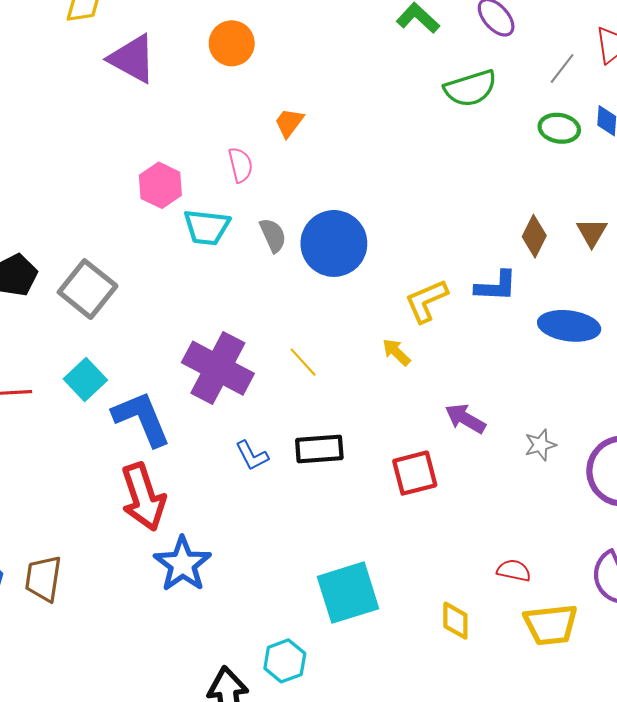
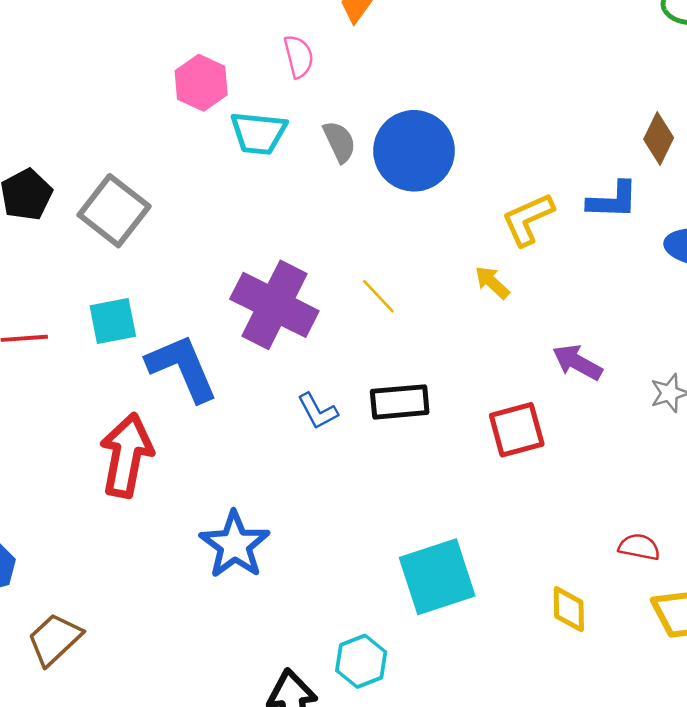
cyan square: (85, 379) -> (113, 321), turned 33
red arrow: (143, 497) -> (126, 455), moved, turned -150
brown trapezoid: (43, 579) -> (55, 639), moved, turned 39

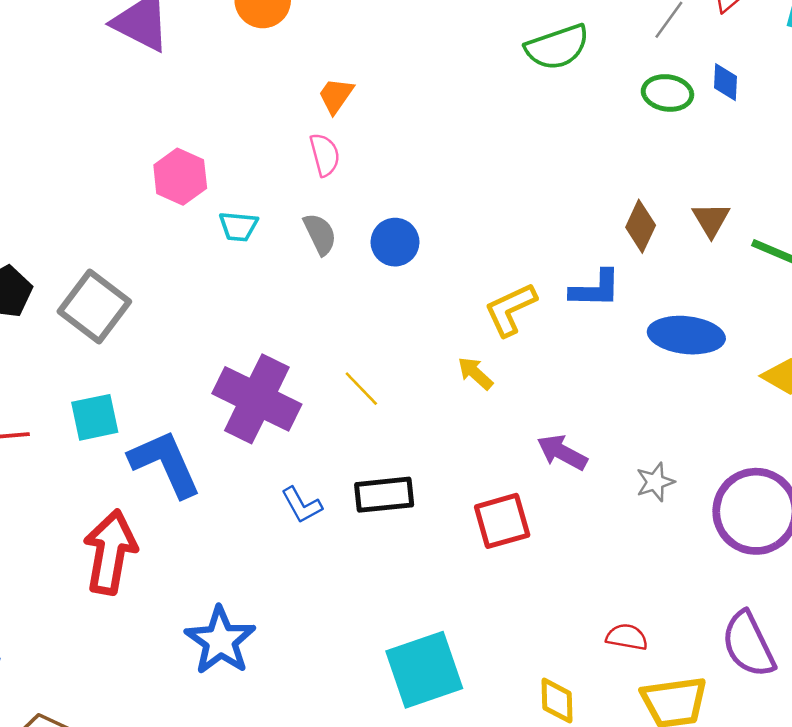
pink semicircle: (299, 56) -> (325, 155), moved
cyan trapezoid: (258, 133) -> (238, 226), size x0.7
blue circle: (414, 151) -> (395, 242), size x0.6

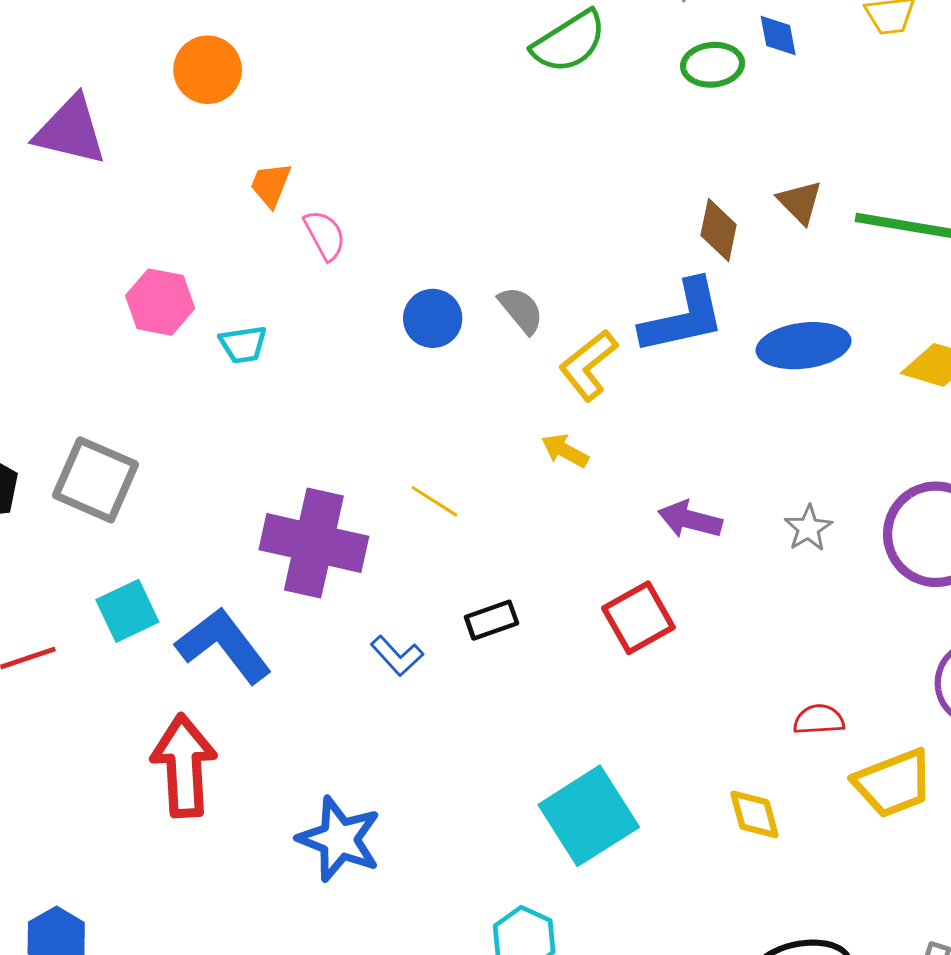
orange trapezoid: (336, 96) -> (271, 185), moved
gray semicircle: (320, 234) -> (521, 310), moved
blue L-shape: (595, 289) -> (683, 317), size x1.4
black rectangle: (384, 495) -> (492, 620), size x0.7

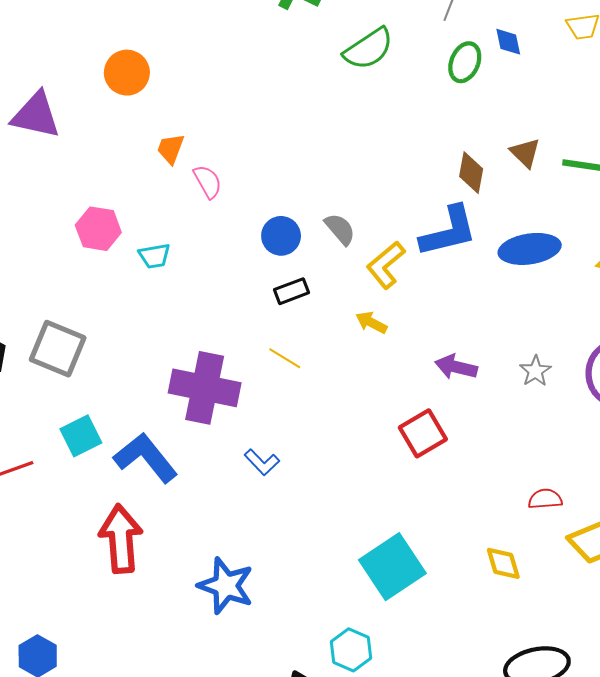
green ellipse: (713, 65) -> (465, 62), turned -60
black rectangle: (492, 620) -> (292, 291), moved

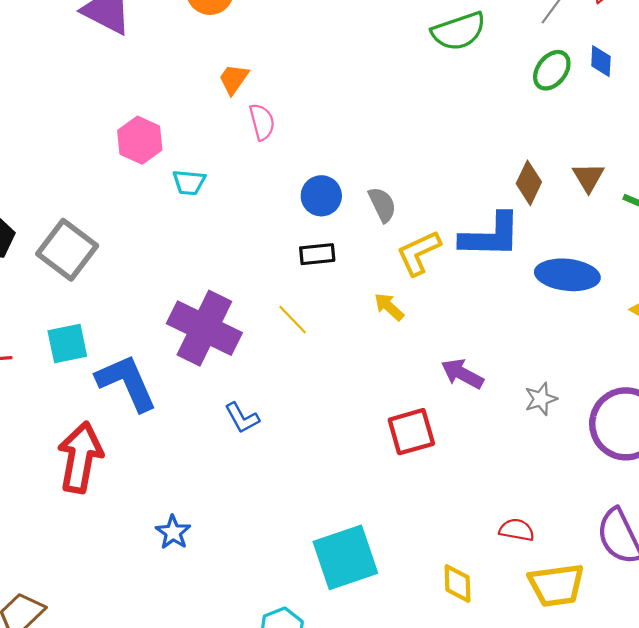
blue star: (226, 586) -> (173, 532), size x0.6

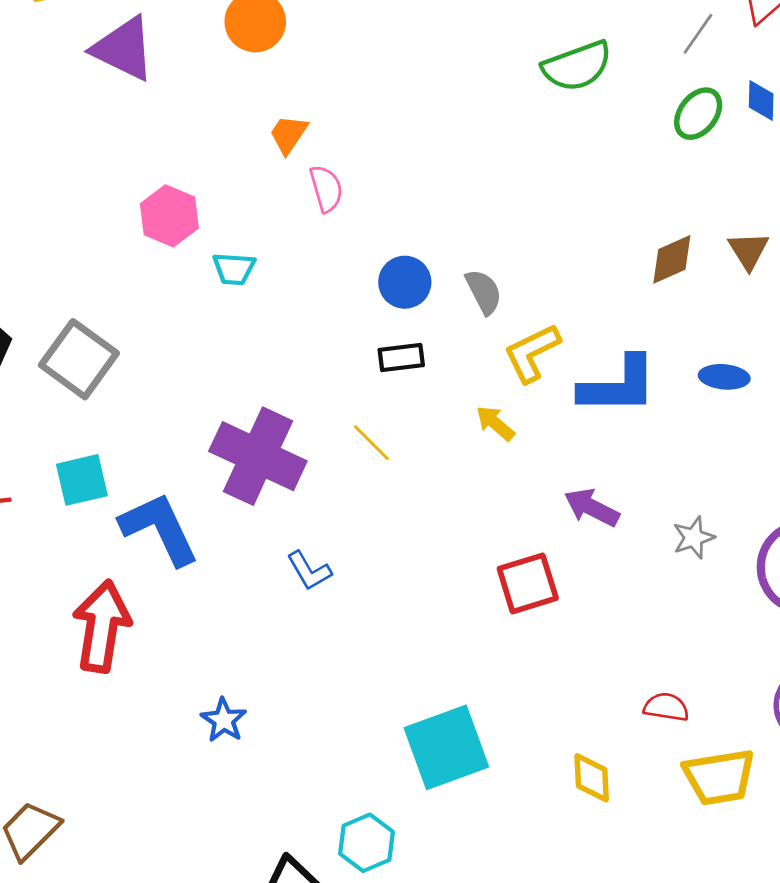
brown diamond: (529, 183) -> (672, 259), turned 42
blue L-shape: (491, 236) -> (618, 386), moved
blue ellipse: (567, 275) -> (724, 377), size x0.6

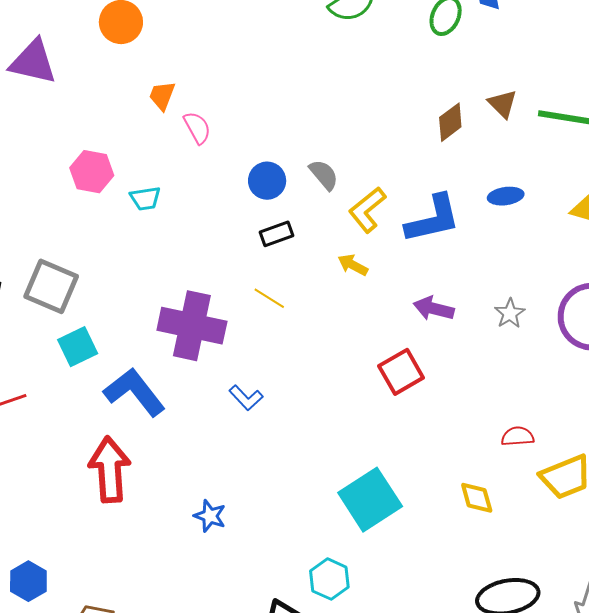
cyan square: (82, 480) -> (78, 347), moved

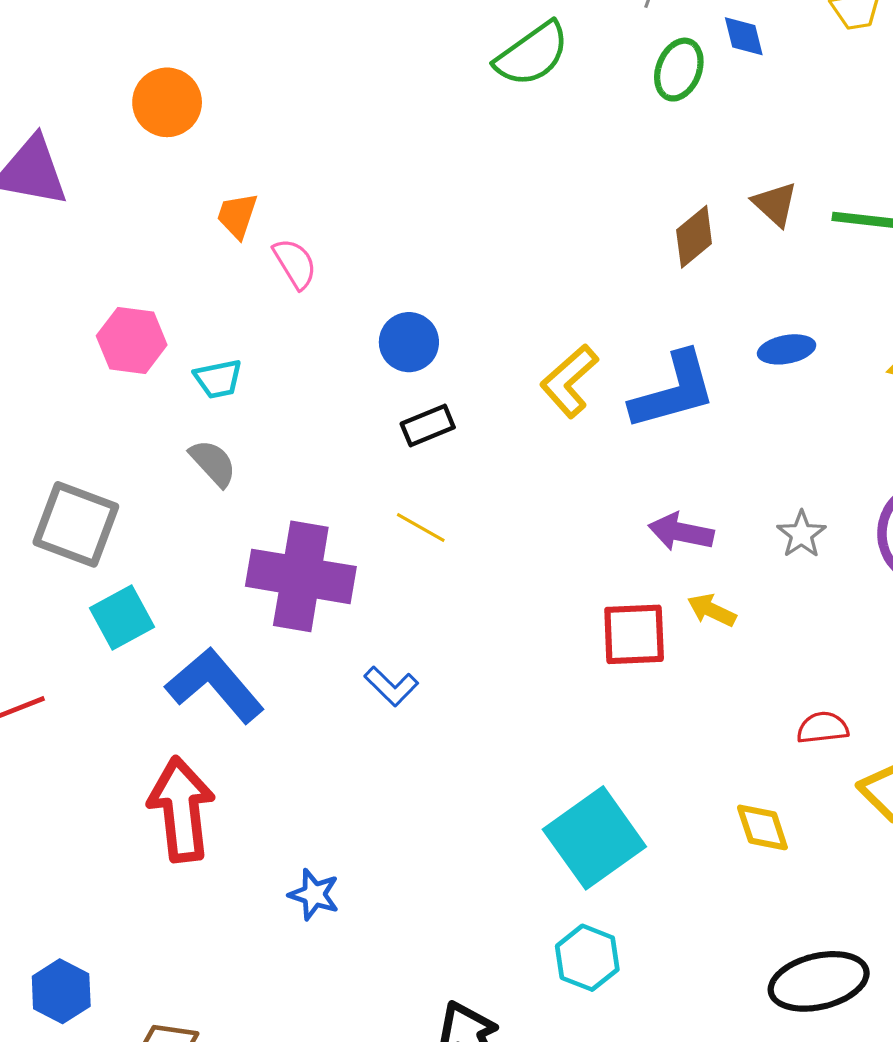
gray semicircle: (324, 175) -> (213, 463), moved
yellow arrow: (353, 265) -> (712, 610), moved
red square: (401, 372) -> (634, 634), turned 30
blue star: (210, 516) -> (314, 894), moved
cyan hexagon: (329, 579) -> (587, 958), moved

